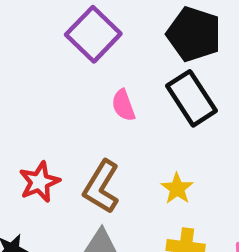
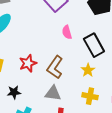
black rectangle: (191, 98) -> (94, 45), moved

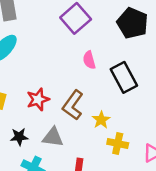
yellow star: (88, 70) -> (101, 120), moved
gray triangle: (53, 93) -> (53, 137), moved

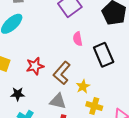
gray triangle: (53, 137) -> (58, 101), moved

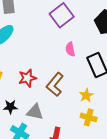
yellow star: (83, 86) -> (86, 95), moved
gray triangle: (58, 101) -> (35, 112), moved

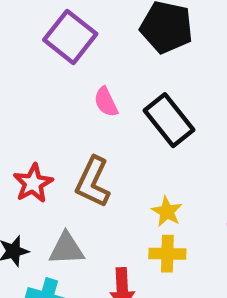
yellow star: (86, 95) -> (167, 212), moved
yellow cross: (89, 117) -> (167, 254), moved

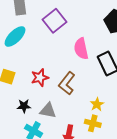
purple square: (70, 37) -> (54, 21), moved
pink semicircle: (106, 102) -> (81, 49), size x1.5

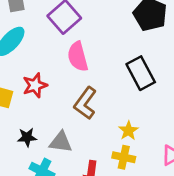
pink semicircle: (81, 49) -> (78, 57), moved
red star: (40, 78) -> (35, 85), moved

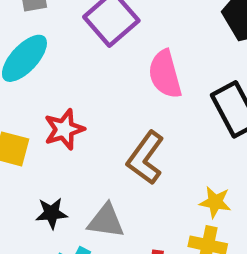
pink semicircle: (78, 57) -> (165, 74), moved
yellow star: (128, 131) -> (215, 202), turned -30

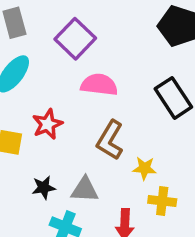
pink semicircle: (165, 74) -> (99, 85), moved, turned 117
yellow star: (215, 202) -> (144, 168), moved

